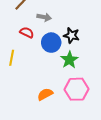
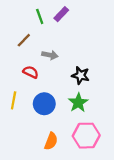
blue circle: (51, 43) -> (44, 104), moved
orange semicircle: (45, 94) -> (51, 141), turned 140

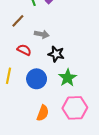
black star: (81, 75) -> (56, 54), moved

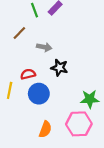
red semicircle: (24, 50) -> (28, 74), moved, turned -40
green star: (68, 78) -> (90, 99), moved, turned 30

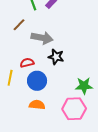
gray arrow: (44, 47) -> (42, 38), size x1.5
orange semicircle: (45, 129) -> (37, 105), moved, turned -105

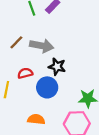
brown line: (19, 25) -> (16, 42), moved
blue circle: (37, 81) -> (47, 87), moved

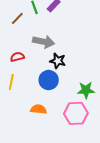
brown line: (16, 42) -> (17, 18), moved
red semicircle: (25, 73) -> (17, 57), moved

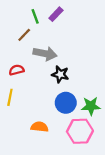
brown line: (17, 18) -> (24, 35), moved
blue circle: (49, 80) -> (66, 103), moved

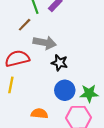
red semicircle: (17, 70) -> (17, 59), size x1.6

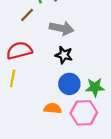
gray arrow: (45, 43) -> (62, 28), moved
orange semicircle: (39, 114) -> (53, 108), moved

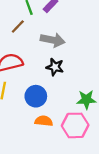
blue circle: (69, 84) -> (36, 96), moved

